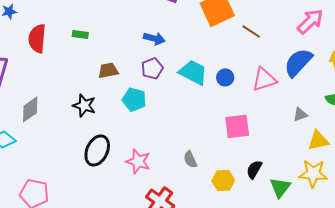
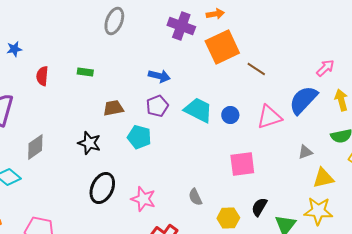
pink arrow: (310, 21) -> (325, 68), moved, size x0.7
red semicircle: (37, 38) -> (42, 76), size x0.7

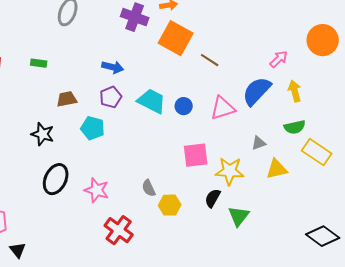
orange square: (222, 47) -> (176, 38), turned -36
yellow star: (318, 211) -> (230, 171), moved
yellow hexagon: (228, 218) -> (170, 205), moved

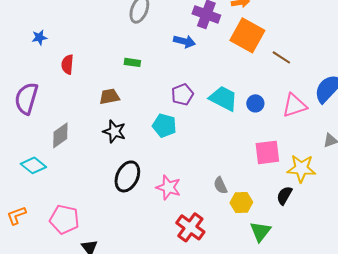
green rectangle: (39, 63) -> (132, 62), moved
blue arrow: (113, 67) -> (184, 41), moved
brown trapezoid: (67, 99) -> (109, 96), moved
green triangle: (239, 216) -> (260, 231), moved

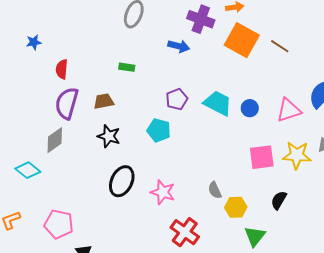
brown line: (281, 57) -> (280, 46), moved
purple semicircle: (26, 98) -> (67, 103), moved
yellow star: (301, 168) -> (297, 155), moved

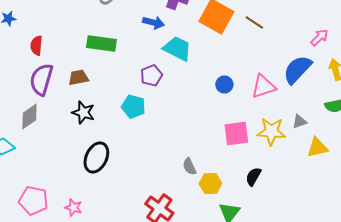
green rectangle: (127, 67) -> (101, 44), size x1.8
cyan trapezoid: (218, 103) -> (177, 48), moved
pink star: (163, 192) -> (73, 208), moved, size x0.7

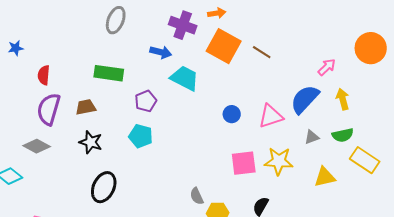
purple pentagon: (151, 76) -> (146, 101), moved
gray diamond: (29, 116) -> (37, 146), turned 64
gray triangle: (299, 122) -> (312, 137), moved

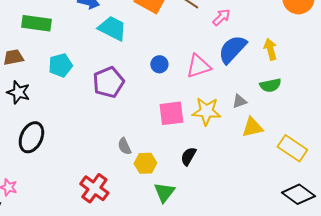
pink arrow: (327, 67) -> (221, 17), moved
purple pentagon: (146, 101) -> (108, 82), moved, size x1.4
cyan pentagon: (141, 136) -> (60, 65), moved, turned -30
gray triangle: (312, 137) -> (239, 101), moved
yellow rectangle: (365, 160) -> (292, 148), moved

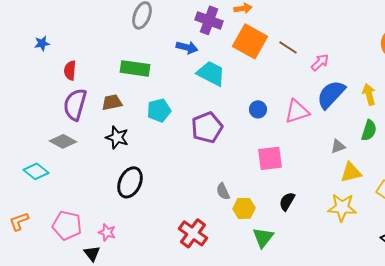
green semicircle: (270, 85) -> (369, 130), turned -60
yellow star: (206, 111) -> (342, 207), moved

